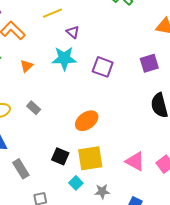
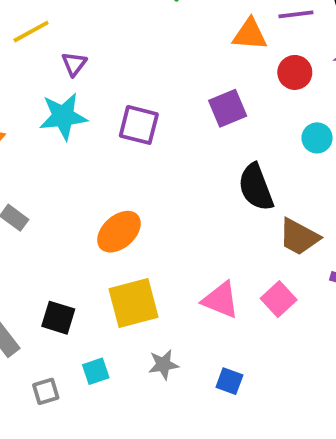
purple triangle: (73, 32) -> (74, 64), turned 32
black square: (60, 156) -> (58, 318), moved
cyan square: (76, 183) -> (96, 371), moved, turned 32

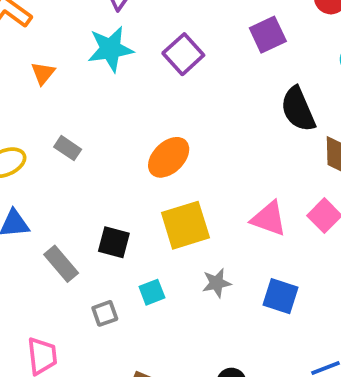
purple square: (139, 125) -> (183, 54), turned 36
blue square: (229, 381) -> (281, 296), size x1.4

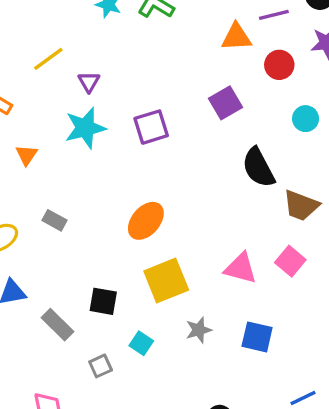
purple square: (183, 54) -> (151, 127), turned 30
cyan square: (152, 292) -> (141, 343), turned -30

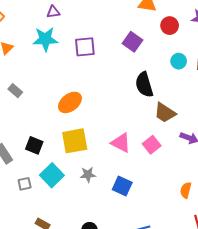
purple triangle: (89, 82) -> (53, 12), turned 40
purple square: (225, 103) -> (133, 42), turned -36
cyan square: (141, 343) -> (52, 175), size x1.6

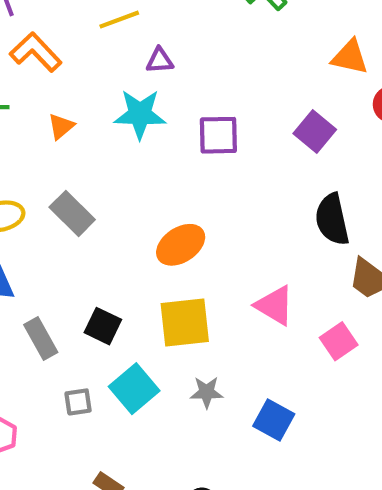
gray rectangle: (15, 91) -> (72, 213), size x1.5
pink triangle: (121, 143) -> (275, 305), moved

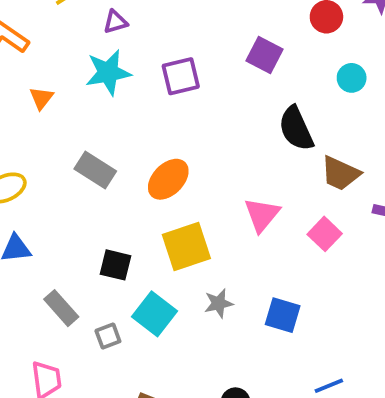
gray rectangle: (72, 213) -> (95, 170), moved
pink triangle: (275, 305) -> (262, 215), turned 51
gray rectangle: (41, 338) -> (61, 308), moved

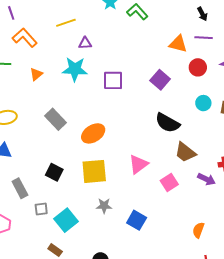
black semicircle: (296, 129) -> (167, 123), turned -50
cyan square: (154, 314) -> (66, 220), moved

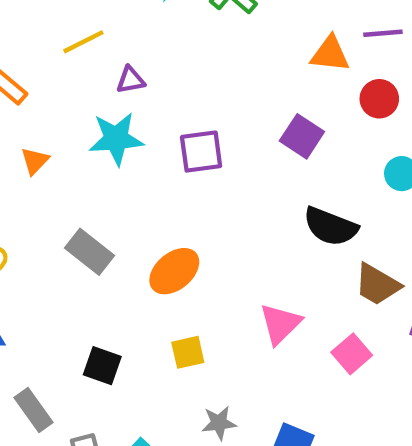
yellow square: (94, 171) -> (188, 352), size x0.6

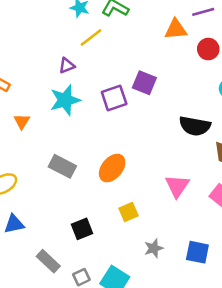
yellow line: (83, 42) -> (91, 37), moved
purple square: (302, 136) -> (144, 83), moved
black square: (102, 366) -> (82, 229), turned -30

